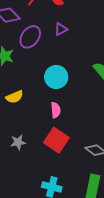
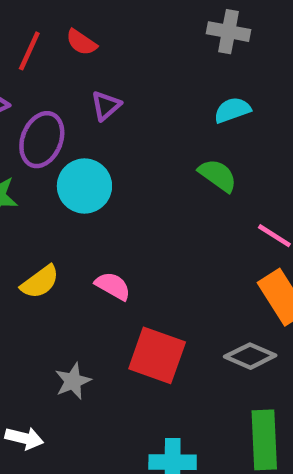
cyan circle: (56, 77) -> (84, 186), moved
pink semicircle: (56, 110) -> (113, 286), moved, turned -42

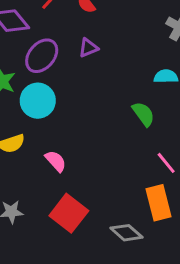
cyan circle: (84, 186) -> (38, 101), moved

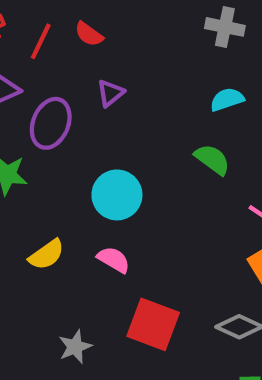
cyan circle: (38, 101) -> (117, 195), moved

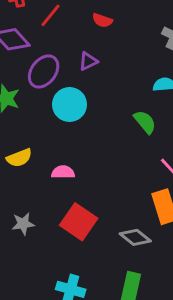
red semicircle: (89, 34) -> (102, 20), moved, turned -30
cyan circle: (117, 195) -> (69, 105), moved
pink semicircle: (114, 260) -> (63, 172), turned -45

